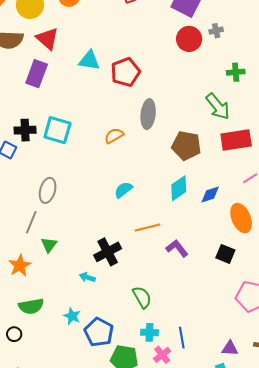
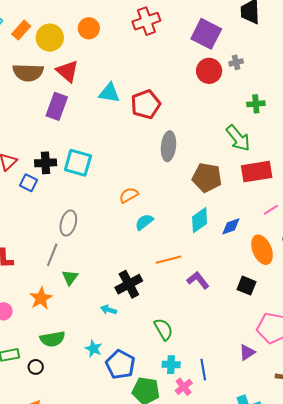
orange semicircle: (114, 136) -> (129, 195), moved
purple triangle: (230, 348) -> (247, 352), moved, turned -36

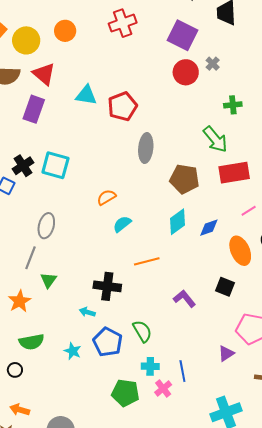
gray cross: (236, 62) -> (213, 64), turned -32
black cross: (46, 163) -> (23, 166), turned -30
purple L-shape: (198, 280) -> (184, 299), moved
black cross: (129, 284) -> (107, 286), turned 36
blue pentagon: (120, 365) -> (108, 342), moved

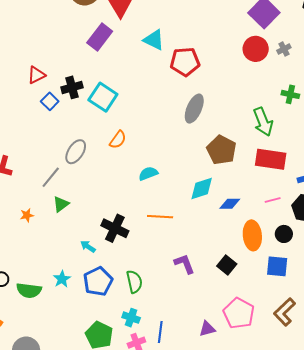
orange semicircle: (106, 197) -> (118, 140), moved, turned 138
orange star: (20, 301) -> (27, 215), size x0.6
green semicircle: (31, 342) -> (29, 290), moved

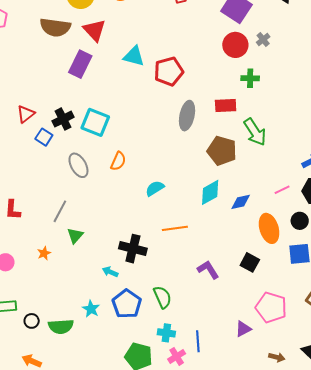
green cross: (290, 94) -> (250, 78), moved
green arrow: (263, 122) -> (255, 132), moved
gray ellipse: (76, 152) -> (78, 165), moved, turned -50
red rectangle: (271, 159) -> (226, 106), moved, size x0.7

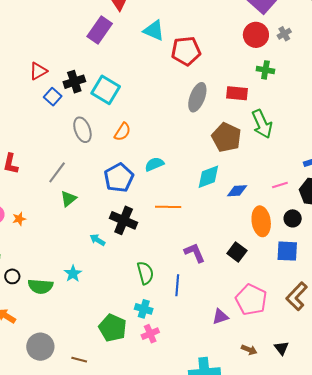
orange star: (44, 253) -> (19, 219), moved
blue pentagon: (127, 304) -> (119, 178), moved
blue line: (198, 341) -> (177, 285), moved

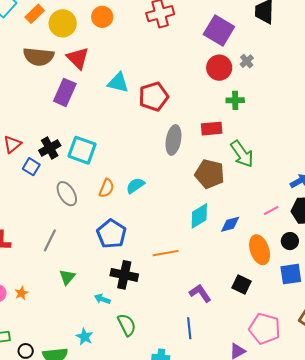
cyan semicircle: (154, 164) -> (135, 186), moved
green triangle: (68, 199) -> (67, 277), moved
green semicircle: (145, 273) -> (127, 325), moved

